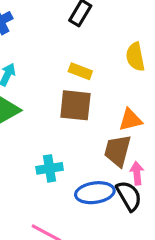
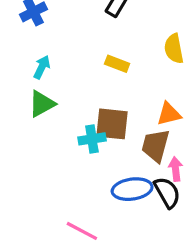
brown square: (75, 105) -> (112, 124), moved
cyan cross: (50, 168) -> (92, 139), moved

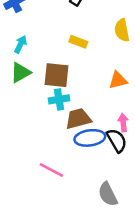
brown square: (112, 124) -> (56, 75), moved
brown trapezoid: (155, 146) -> (78, 119), moved, turned 60

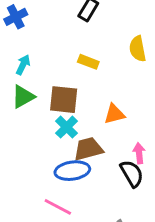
orange triangle: (118, 80) -> (114, 114), moved
cyan cross: (59, 99) -> (67, 127), turned -36
blue ellipse: (90, 138) -> (72, 171), moved

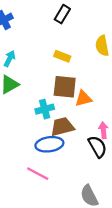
brown square: (64, 100) -> (65, 87), moved
cyan cross: (67, 127) -> (45, 109), turned 30

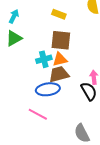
orange triangle: (83, 99) -> (60, 59), moved

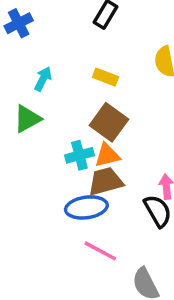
cyan arrow: (14, 16) -> (43, 79), moved
brown square: (61, 40) -> (109, 122), turned 30
pink line: (38, 114) -> (100, 251), moved

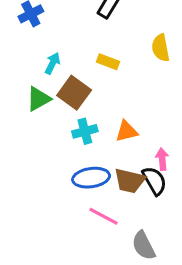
brown square: (109, 122) -> (74, 93), moved
orange triangle: (107, 155) -> (127, 131), moved
brown trapezoid: (106, 181) -> (130, 181), moved, turned -152

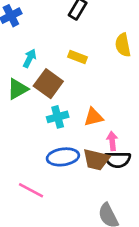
pink arrow: (162, 159) -> (112, 141), moved
black semicircle: (154, 181) -> (118, 160), turned 120
pink line: (103, 216) -> (31, 190), moved

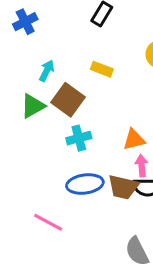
orange triangle: (94, 117) -> (134, 140), moved

